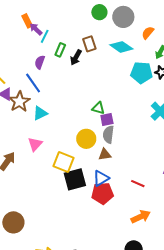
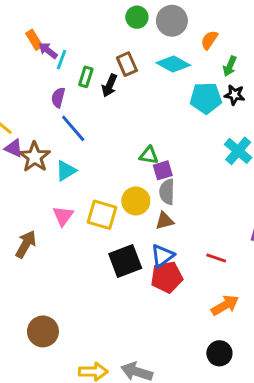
blue line: (33, 83) -> (73, 128), moved
yellow square: (63, 162) -> (102, 215), moved

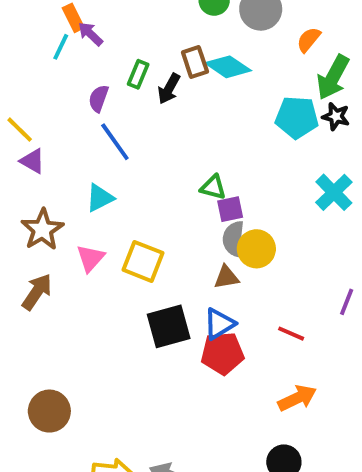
cyan line: (62, 60) -> (61, 47), moved
cyan diamond: (173, 64) -> (228, 67), moved
green arrow: (230, 66) -> (333, 77), size x1.6
brown star: (35, 157) -> (42, 230), moved
yellow circle: (136, 201) -> (256, 249), moved

